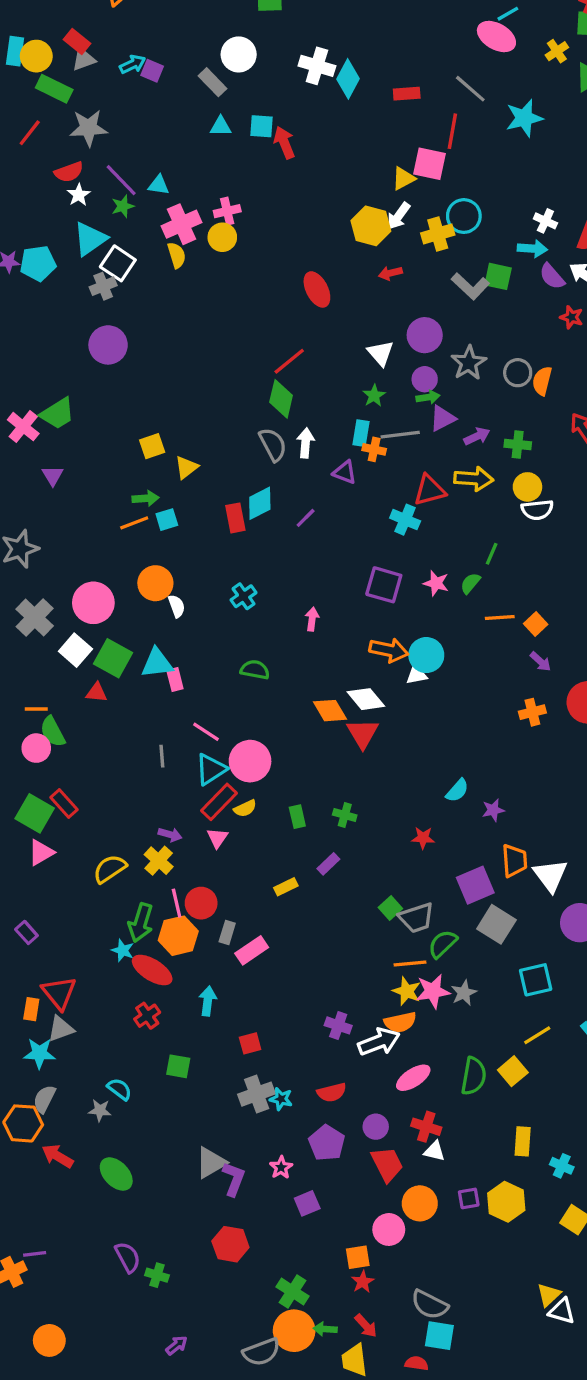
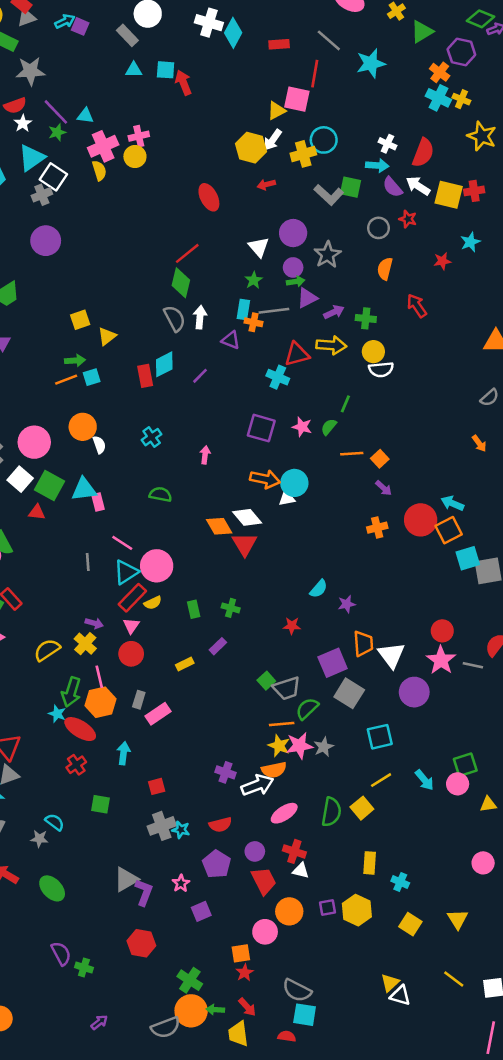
gray circle: (518, 373) -> (379, 228), moved
red circle: (201, 903) -> (131, 654), moved

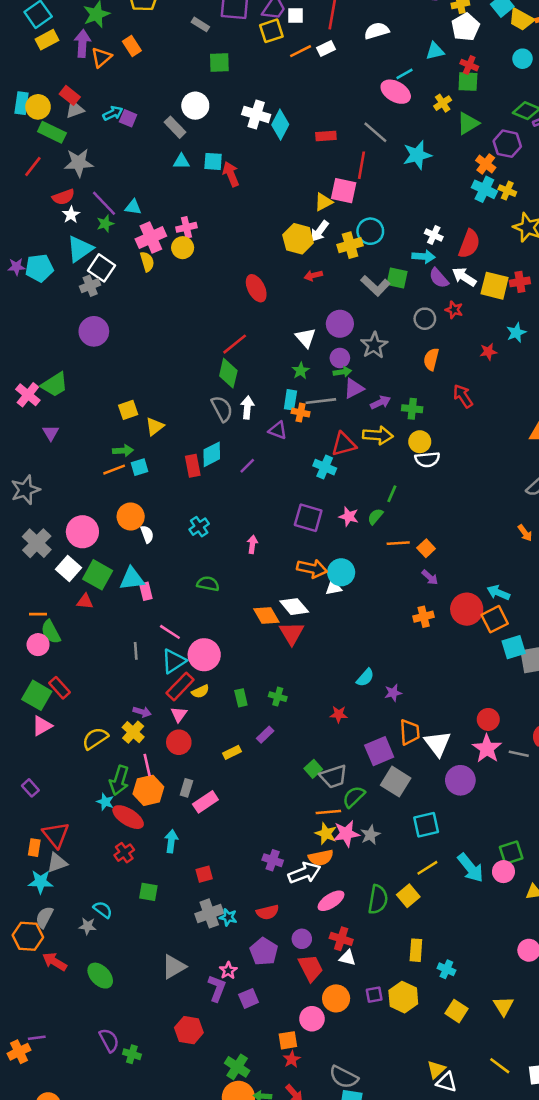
cyan arrow: (424, 780) -> (470, 868), size x1.4
purple L-shape: (144, 892) -> (217, 988), moved

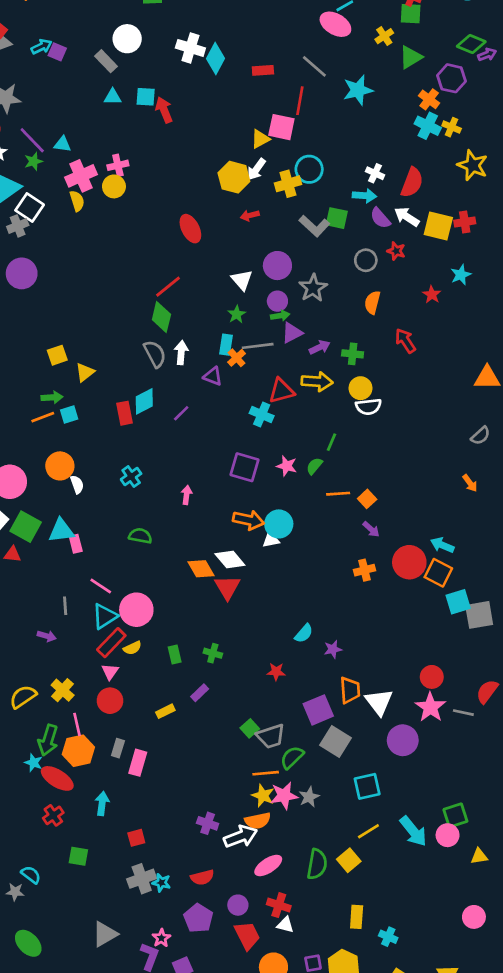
red star: (488, 352) -> (432, 295), turned -30
orange cross: (301, 413) -> (237, 358), turned 36
orange square: (495, 619) -> (438, 573), turned -36
purple arrow: (142, 712) -> (47, 636), moved
pink rectangle: (205, 802) -> (138, 763), turned -40

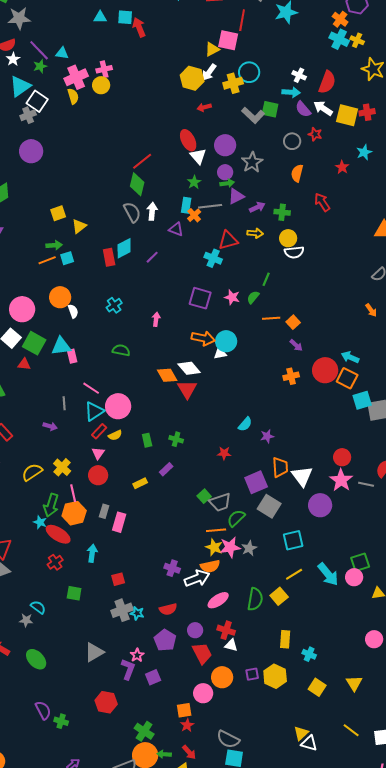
red ellipse: (190, 229) -> (188, 140), moved
yellow arrow: (317, 382) -> (255, 233), size x0.7
red rectangle: (111, 643) -> (99, 431), size x0.7

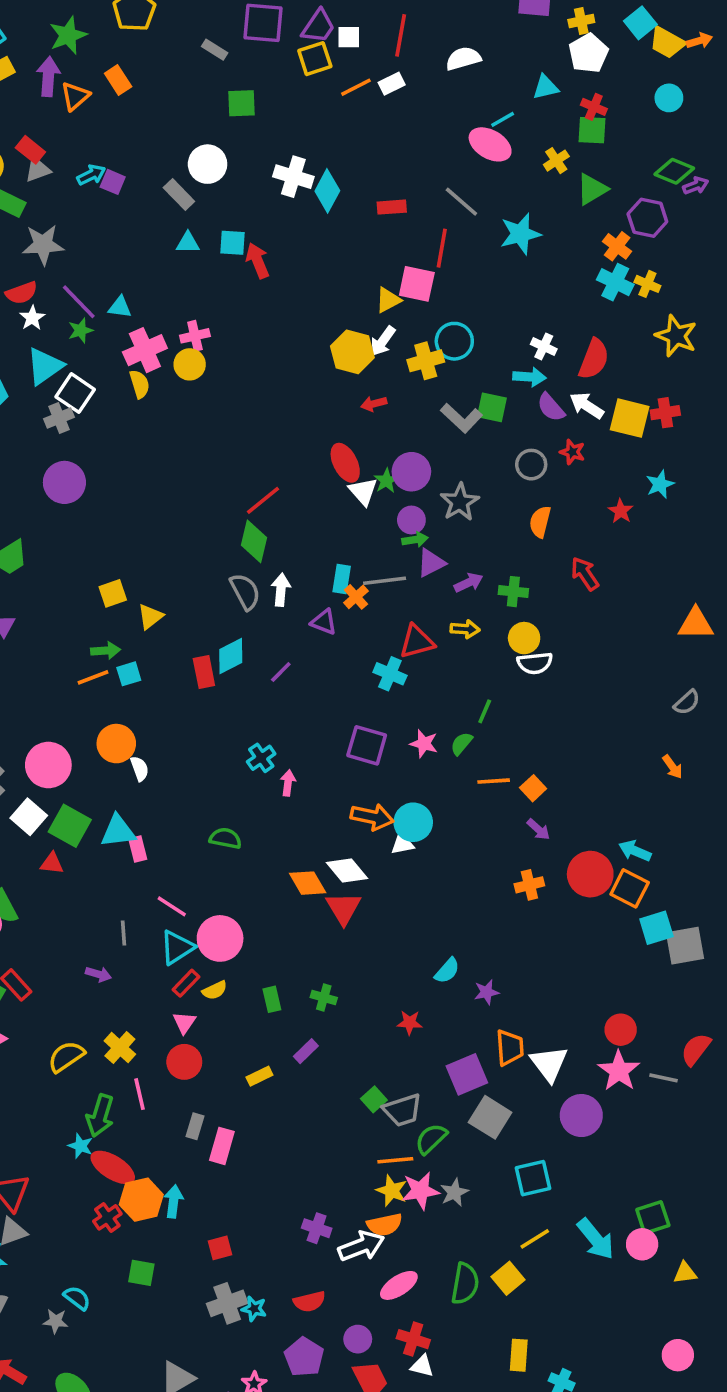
green star: (194, 182) -> (386, 481), moved
cyan cross: (114, 305) -> (261, 758), moved
orange hexagon: (74, 513) -> (141, 1200), moved

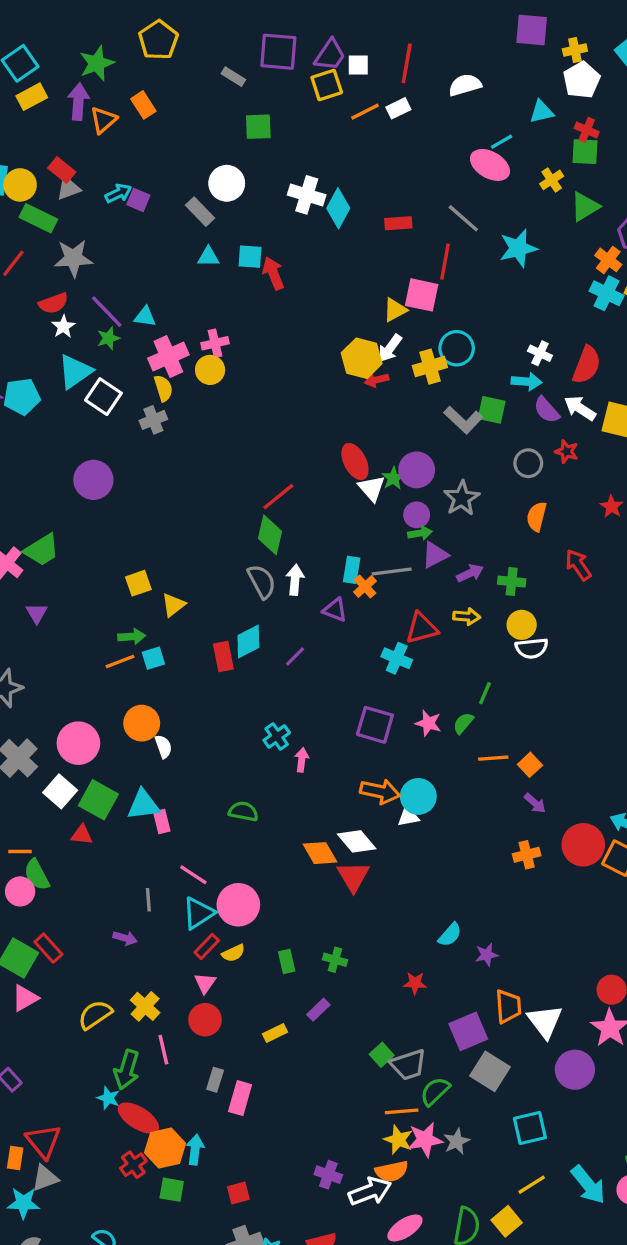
red arrow: (374, 404) -> (377, 380), moved
gray cross: (59, 418) -> (153, 420), moved
green square: (141, 1273) -> (172, 1190), moved

